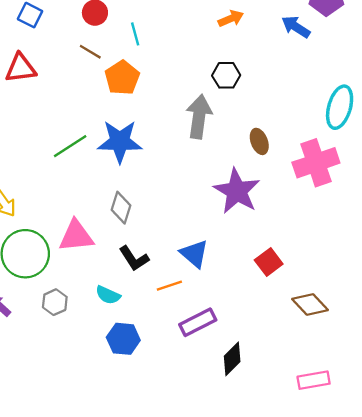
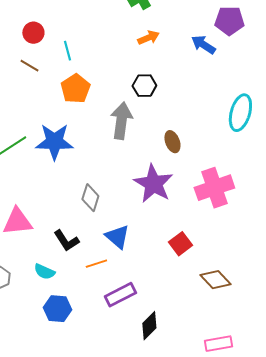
orange pentagon: (122, 78) -> (75, 89), moved
pink cross: (316, 163) -> (214, 188), moved
gray diamond: (121, 208) -> (90, 198), moved

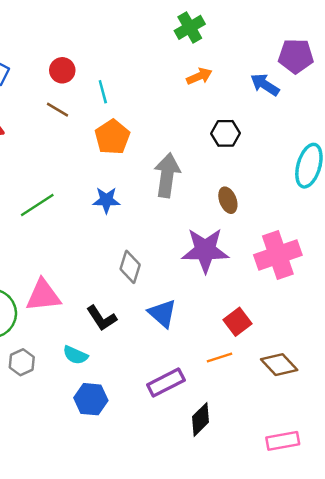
black hexagon: (144, 86) -> (226, 133), moved
blue star: (54, 142) -> (106, 200), moved, size x0.6
purple star: (153, 184) -> (205, 250), turned -30
orange line: (96, 264) -> (220, 357), moved

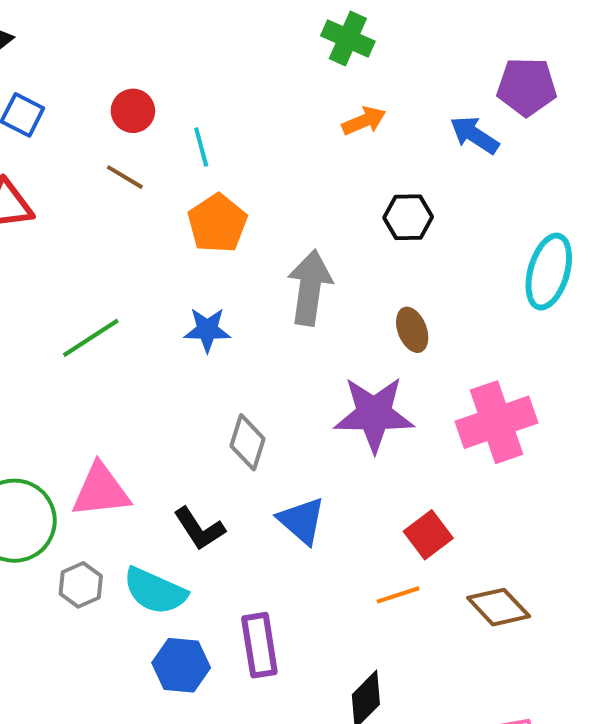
green cross: (190, 27) -> (348, 39), turned -36
cyan semicircle: (75, 355) -> (155, 591), size x1.5
gray hexagon: (22, 362) -> (81, 585), moved
purple rectangle: (166, 383) -> (259, 645), moved, turned -72

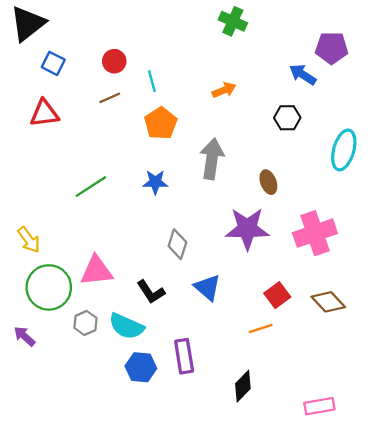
orange arrow: (364, 121) -> (224, 90), moved
brown line: (125, 177) -> (110, 98), turned -55
black hexagon: (408, 217) -> (287, 118), moved
brown diamond: (499, 607) -> (328, 302), moved

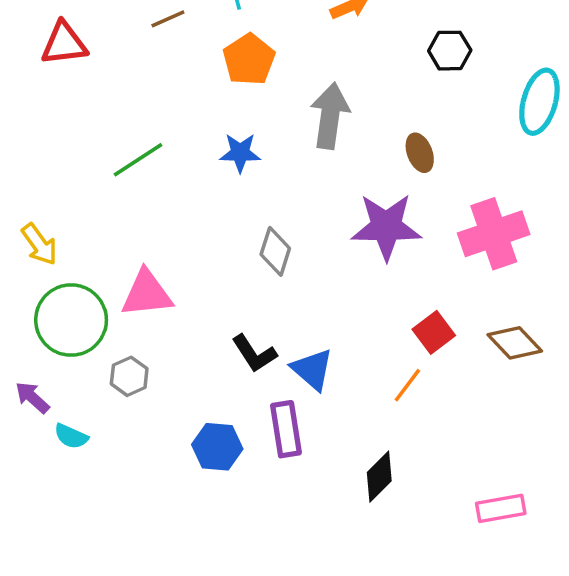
blue triangle: (207, 287) -> (312, 369), moved
black L-shape: (151, 292) -> (254, 353), moved
cyan semicircle: (126, 326) -> (71, 436), moved, size x0.6
orange line: (261, 328) -> (407, 385), turned -35

